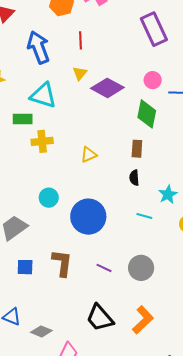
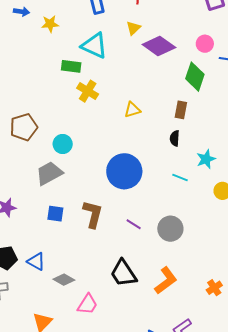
yellow cross: (42, 141) -> (88, 91), turned 30
cyan circle: (49, 198) -> (63, 144), moved

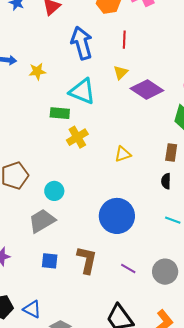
yellow cross: (88, 91) -> (77, 137), turned 30

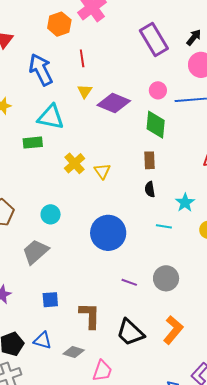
yellow cross: (77, 137) -> (74, 163), moved
yellow triangle: (123, 154) -> (102, 171), turned -36
cyan circle: (54, 191) -> (51, 214), moved
brown L-shape: (87, 260) -> (90, 316), moved
blue square: (50, 261) -> (50, 300), moved

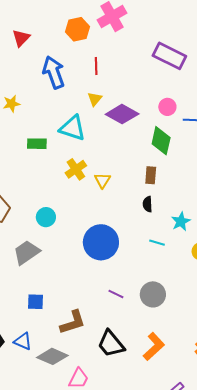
purple rectangle: (154, 40) -> (169, 56), turned -40
cyan triangle: (51, 117) -> (73, 128), moved
brown L-shape: (90, 316) -> (73, 322), turned 64
gray diamond: (74, 352) -> (52, 356), size x1.4

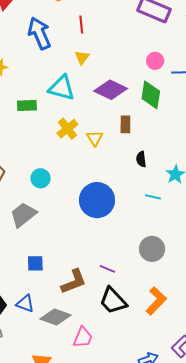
purple diamond: (122, 114) -> (111, 90), moved
brown rectangle: (151, 175) -> (125, 124), moved
purple line: (116, 294) -> (107, 269), moved

